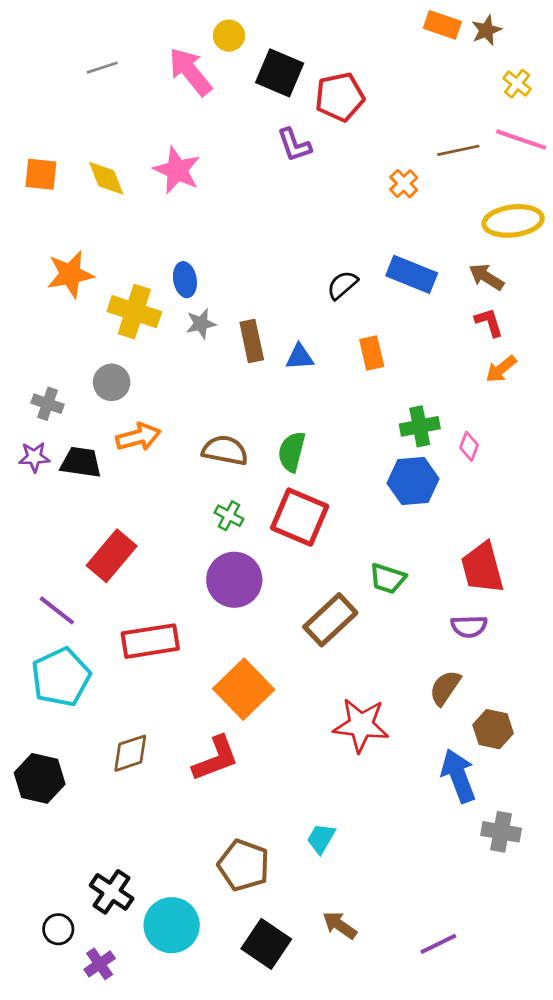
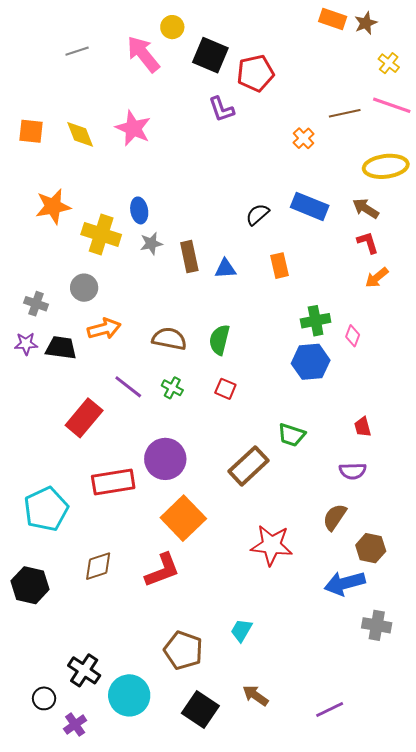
red square: (300, 517) -> (225, 389), size x0.5
red trapezoid: (482, 568) -> (363, 427), size x0.5
purple circle: (234, 580) -> (165, 459), moved
purple line: (57, 610) -> (128, 387), moved
blue arrow: (458, 776) -> (345, 583), turned -84

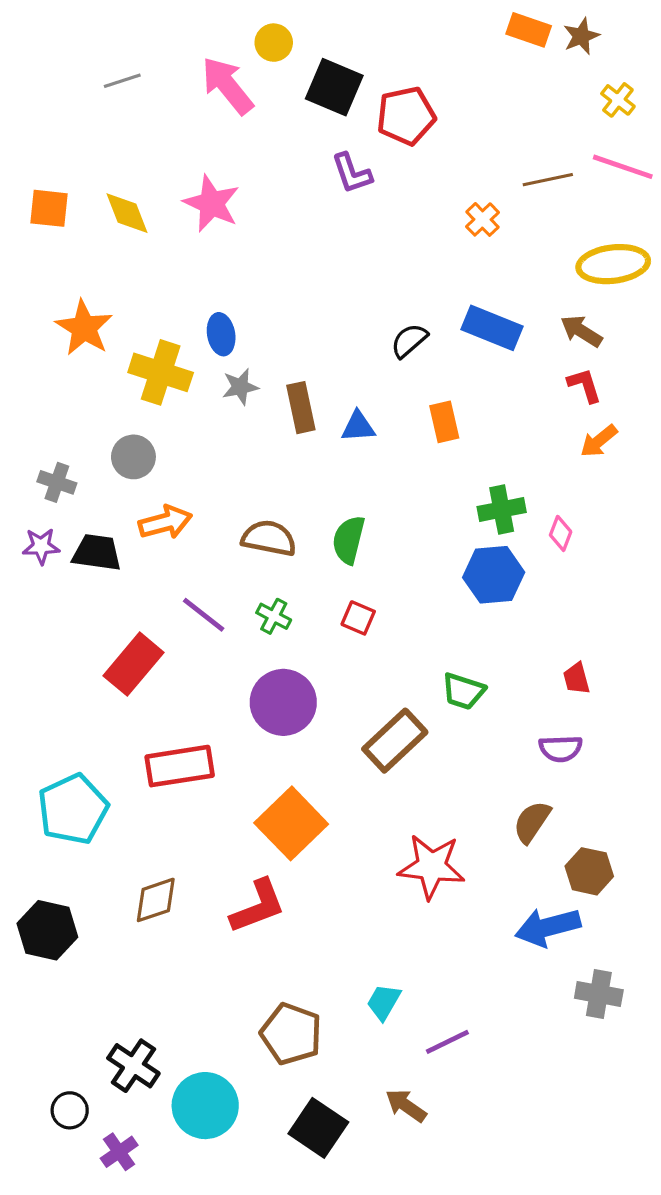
orange star: (53, 206) -> (84, 328), turned -30
purple circle: (165, 459) -> (283, 702), moved
purple line: (330, 709) -> (447, 1042), moved

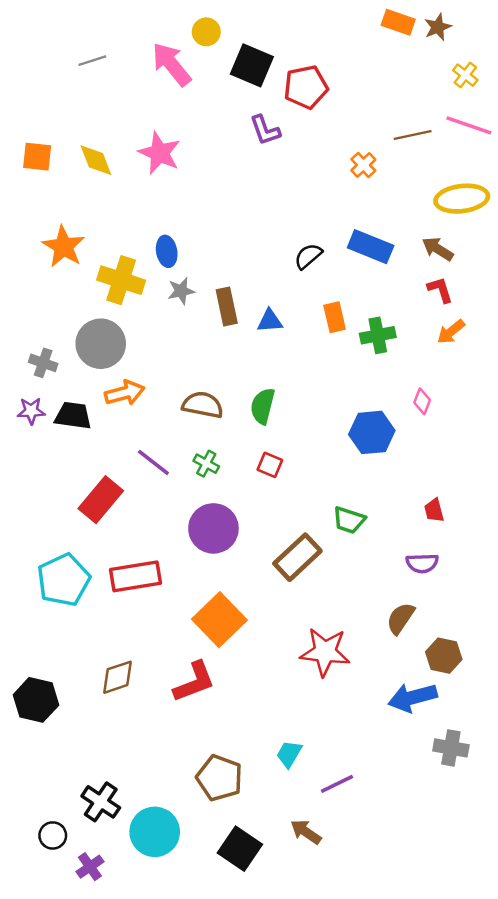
gray circle: (133, 457) -> (101, 344), size x1.5
green cross: (502, 510) -> (378, 335), moved
cyan pentagon: (73, 809) -> (64, 580), moved

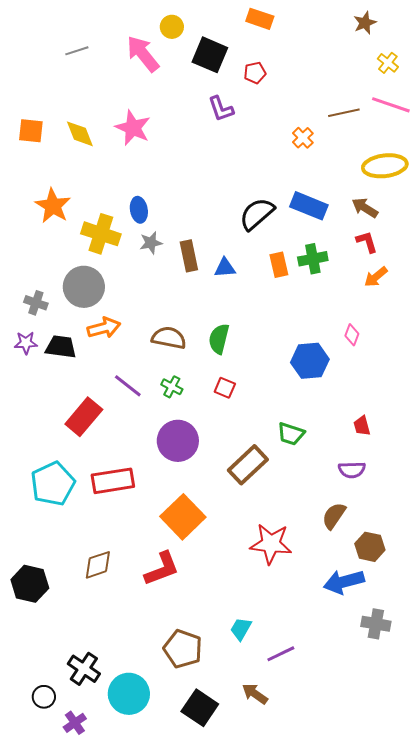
orange rectangle: (398, 22) -> (260, 19), moved
red pentagon: (306, 87) -> (255, 73), size x0.6
black semicircle: (308, 256) -> (257, 214), size x1.5
green cross: (378, 335) -> (313, 259), moved

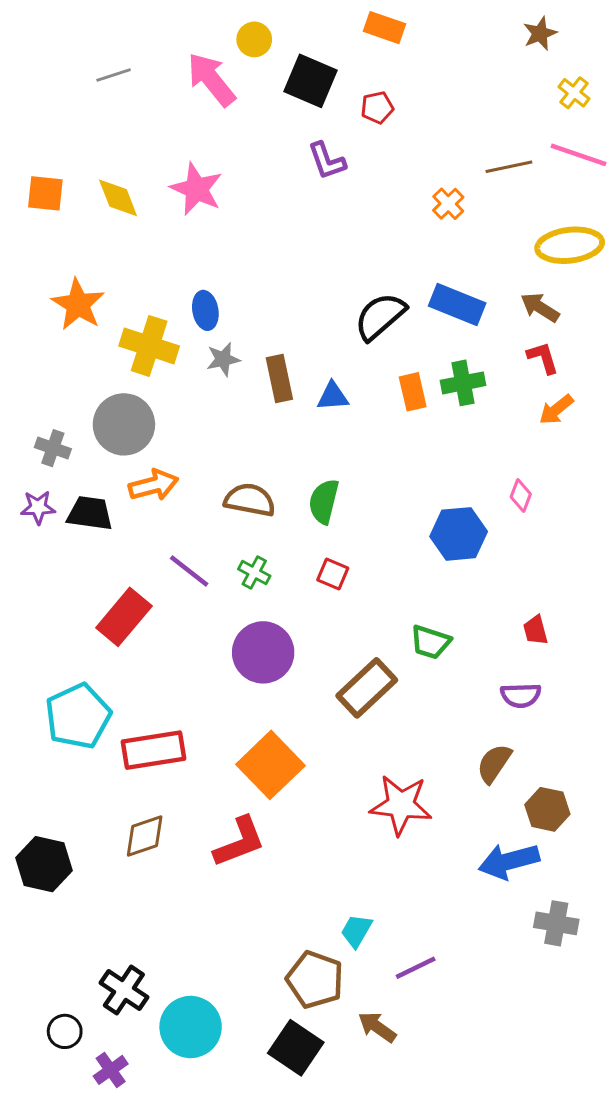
red rectangle: (113, 481) -> (154, 750), moved
brown pentagon: (183, 649) -> (315, 980), moved

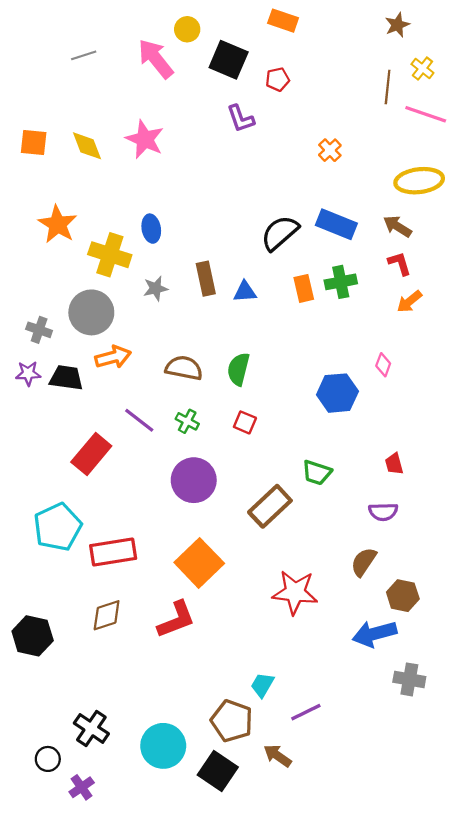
brown line: (509, 167) -> (388, 87), moved, turned -72
gray star: (223, 359) -> (156, 288), moved
cyan circle: (191, 1027) -> (163, 746), moved

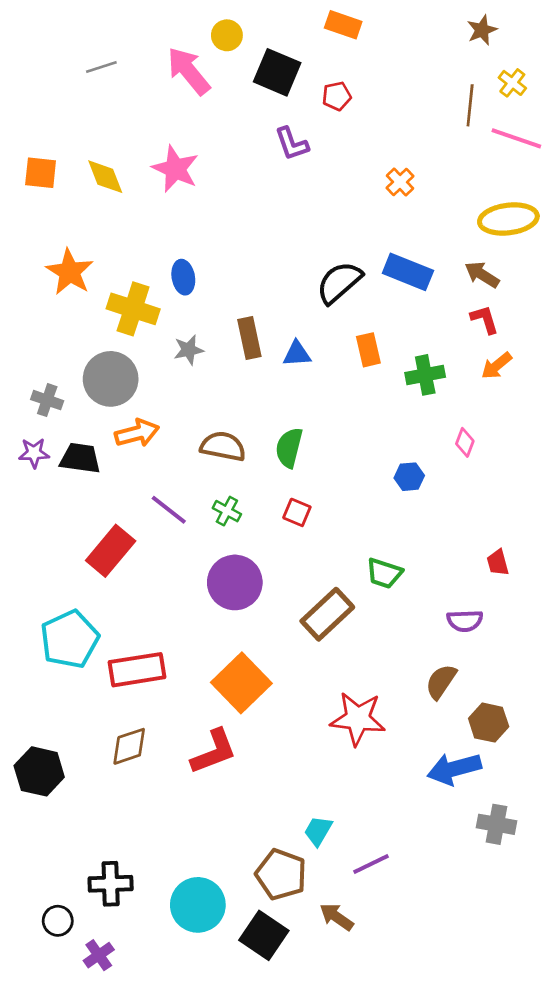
green cross: (341, 282) -> (425, 375), moved
blue hexagon: (337, 393) -> (409, 477), size x0.6
red trapezoid: (394, 464) -> (498, 563), moved
black cross: (91, 728) -> (111, 884), turned -36

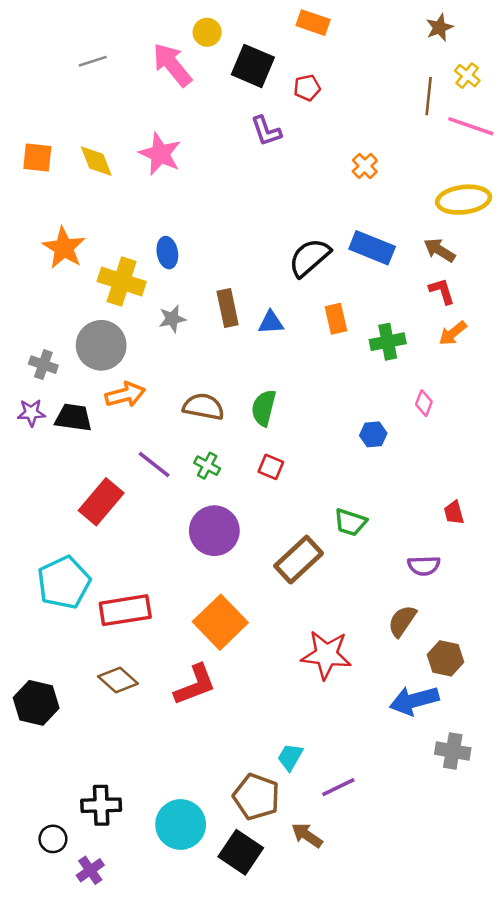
brown diamond: (129, 746) -> (118, 680), turned 60

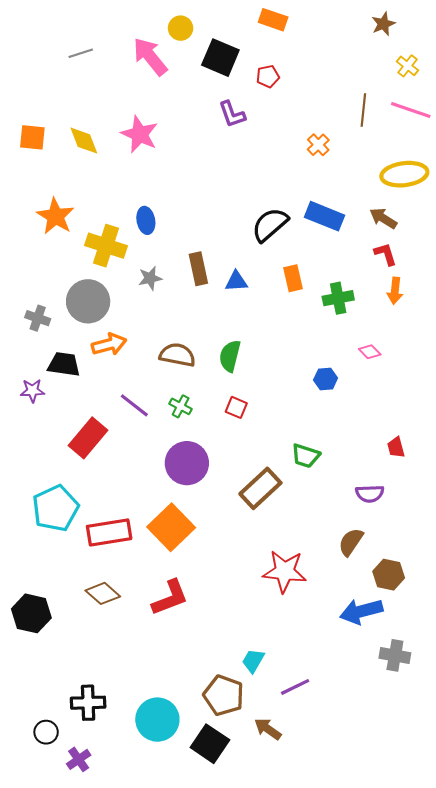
brown line: (429, 96) -> (363, 110), moved
orange arrow: (453, 333) -> (395, 291), turned -45
pink diamond: (424, 403) -> (370, 352), turned -65
purple star: (31, 413) -> (32, 391), moved
orange square: (220, 622) -> (171, 527), moved

